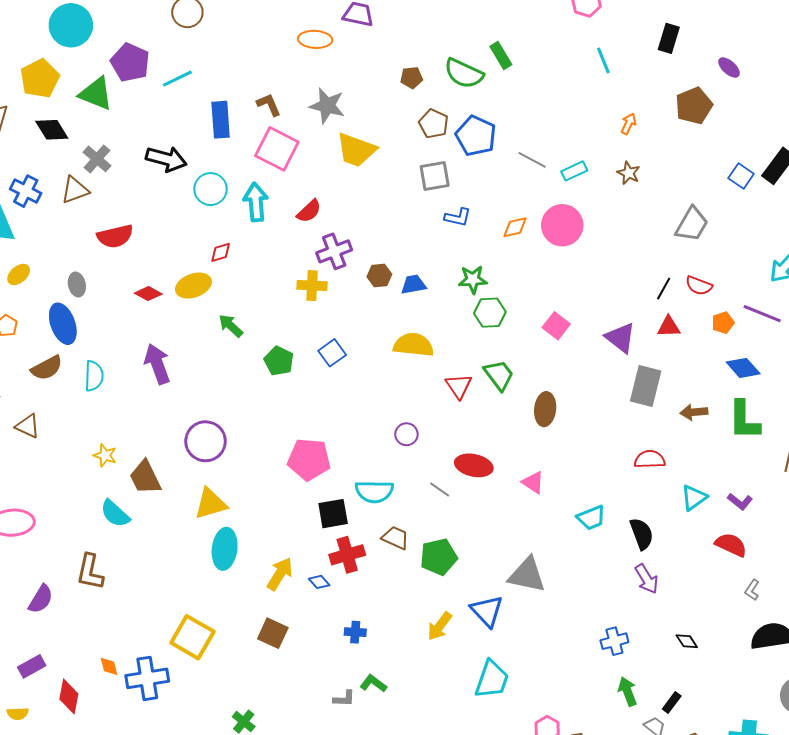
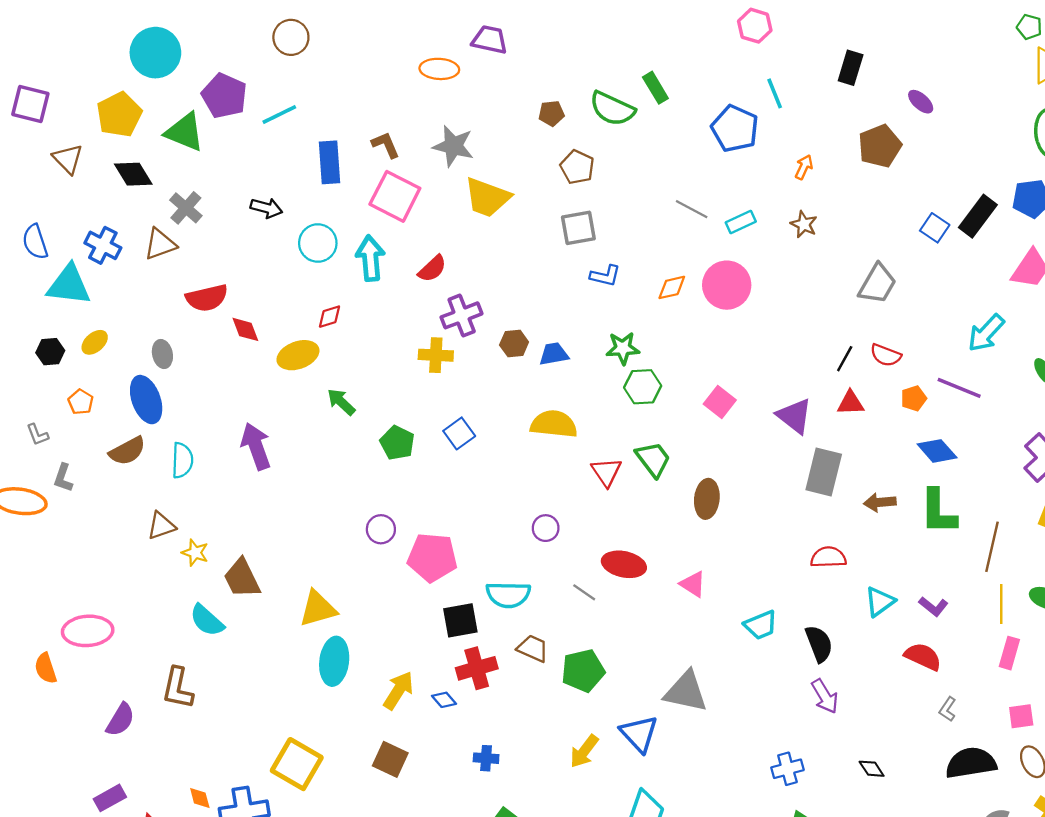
blue pentagon: (476, 136) -> (735, 129), moved
black arrow: (166, 159) -> (266, 208), size x0.7
red diamond: (148, 294) -> (245, 329), moved, turned 40
brown triangle: (28, 426) -> (161, 526), moved, turned -44
purple circle: (206, 441) -> (381, 529), moved, size x0.6

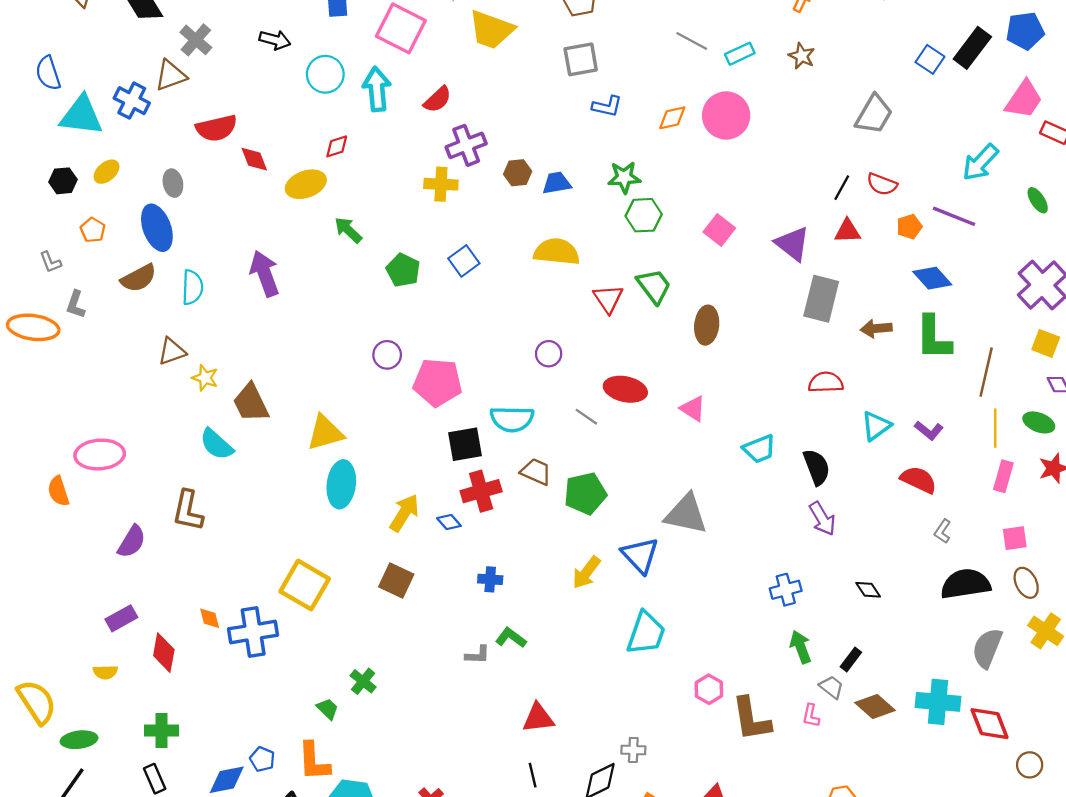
blue cross: (103, 245) -> (132, 101), moved

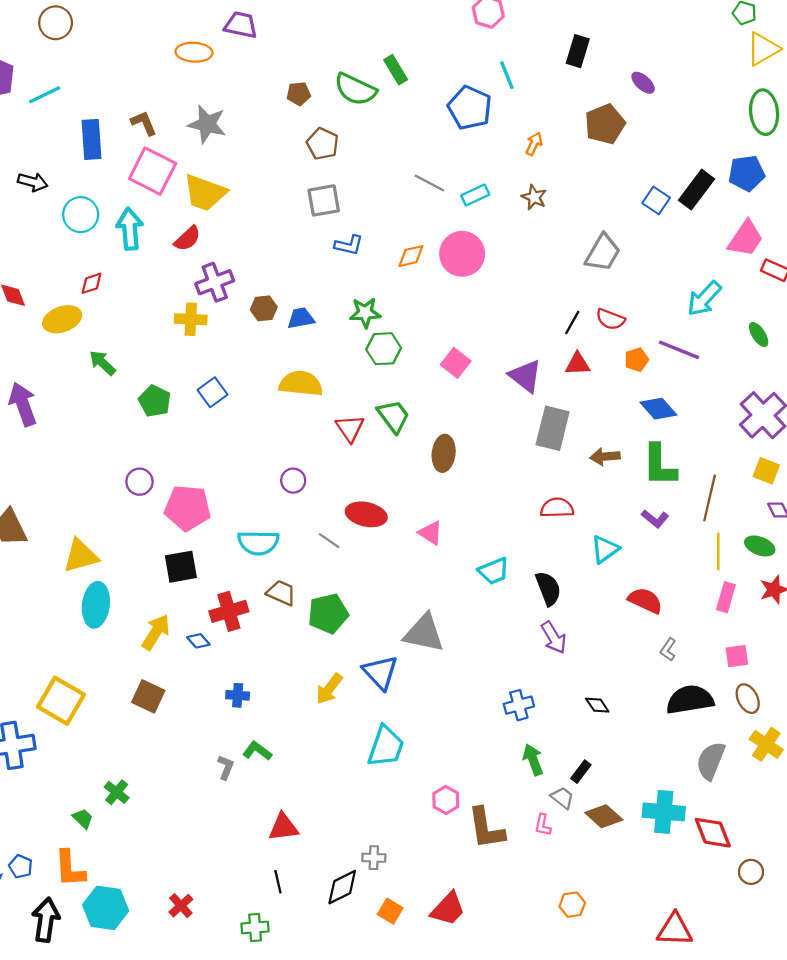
yellow trapezoid: (491, 30) -> (205, 193), moved
purple L-shape: (929, 430) -> (655, 519), moved
black square: (465, 444) -> (181, 567), moved
gray L-shape: (478, 655) -> (226, 767), turned -70

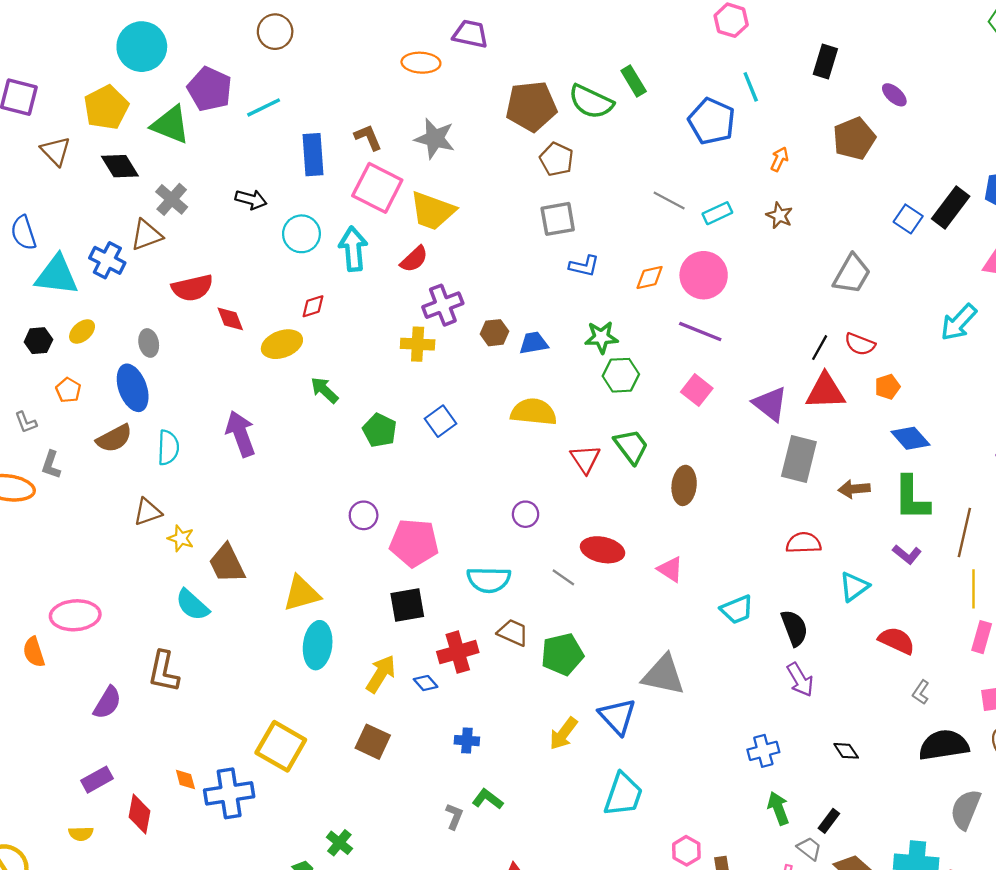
brown pentagon: (299, 94) -> (531, 106), size x2.0
purple line: (679, 350) -> (700, 332), moved
red triangle: (578, 364) -> (825, 391), size x1.5

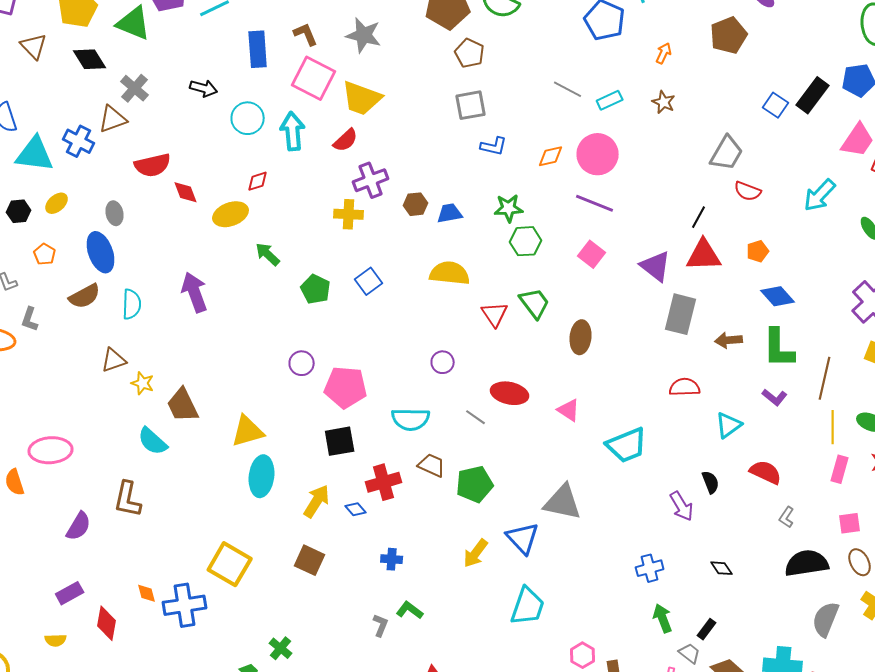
red semicircle: (860, 344) -> (748, 191), moved
cyan trapezoid: (737, 610) -> (627, 445), size x1.4
black semicircle: (794, 628) -> (711, 482), moved, size x0.7

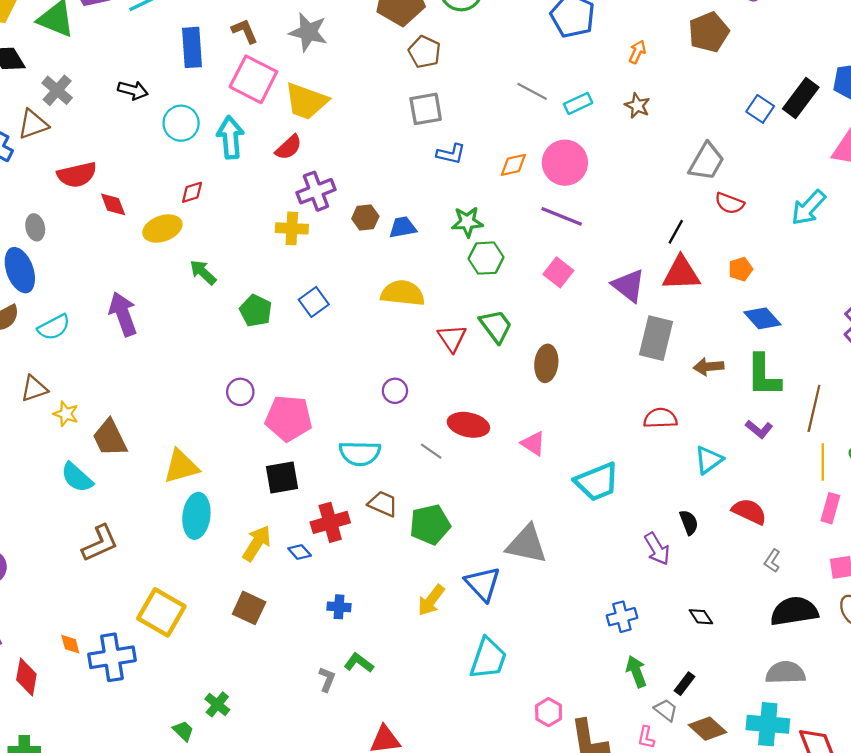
cyan semicircle: (132, 304) -> (54, 327), turned 60
brown L-shape: (128, 499) -> (100, 543), moved, turned -126
gray semicircle: (826, 619) -> (785, 673), moved, turned 66

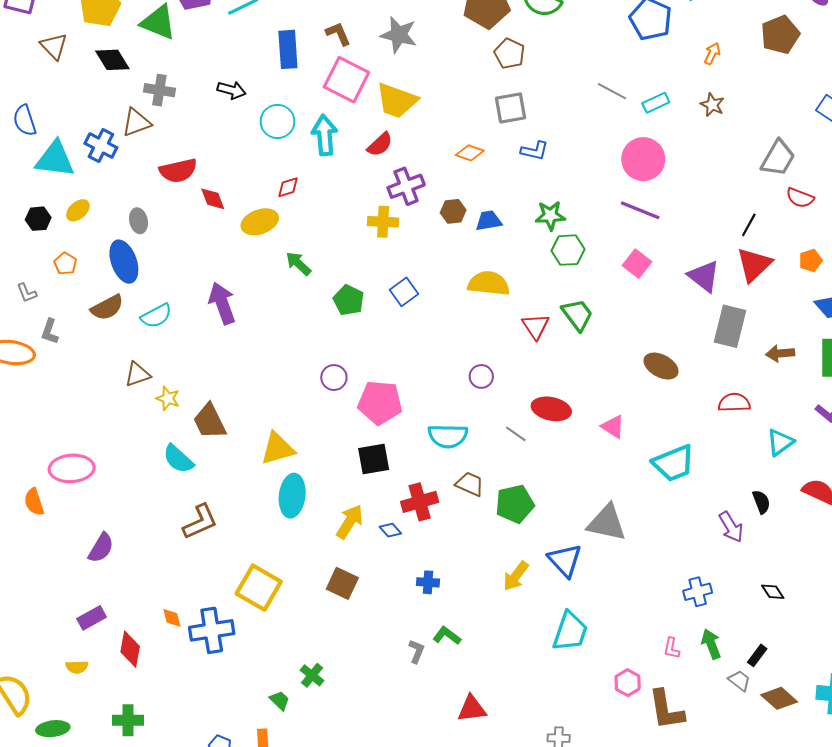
gray cross: (57, 90) -> (159, 90), turned -32
orange diamond: (513, 165) -> (470, 153), moved, turned 32
red triangle: (681, 273) -> (754, 265), turned -42
brown ellipse: (546, 363) -> (661, 366), moved, turned -68
pink L-shape: (646, 737) -> (671, 648), moved

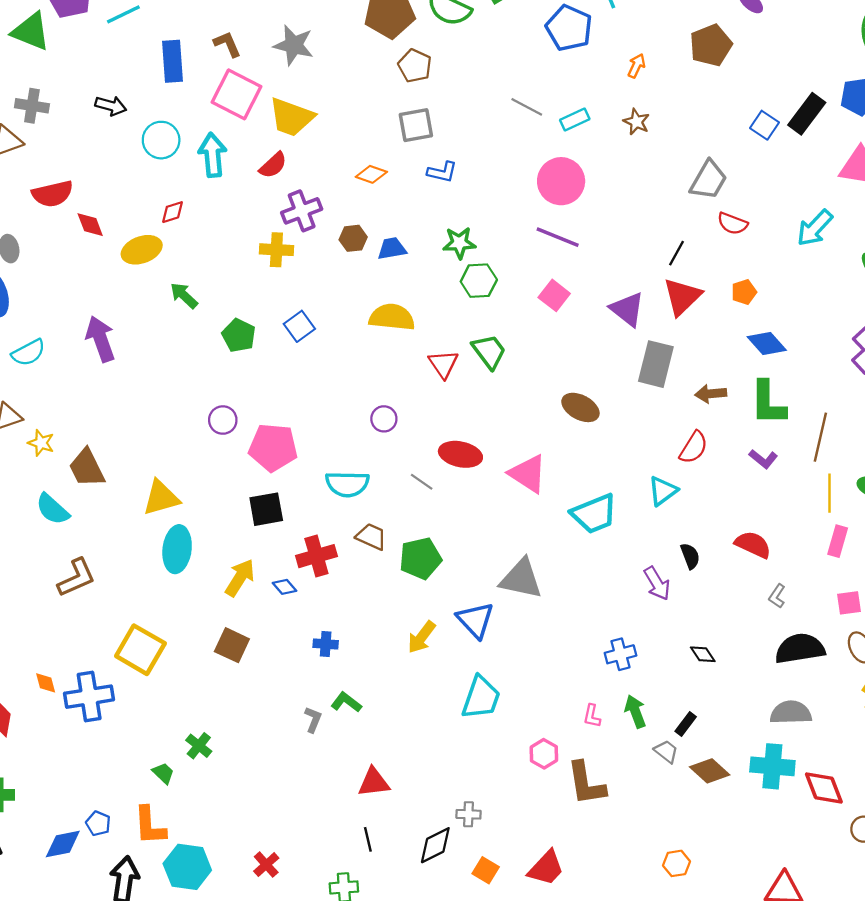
red semicircle: (734, 403) -> (694, 447), moved, turned 124
pink triangle: (613, 427) -> (528, 474), size x1.5
cyan triangle: (780, 442) -> (663, 491), moved

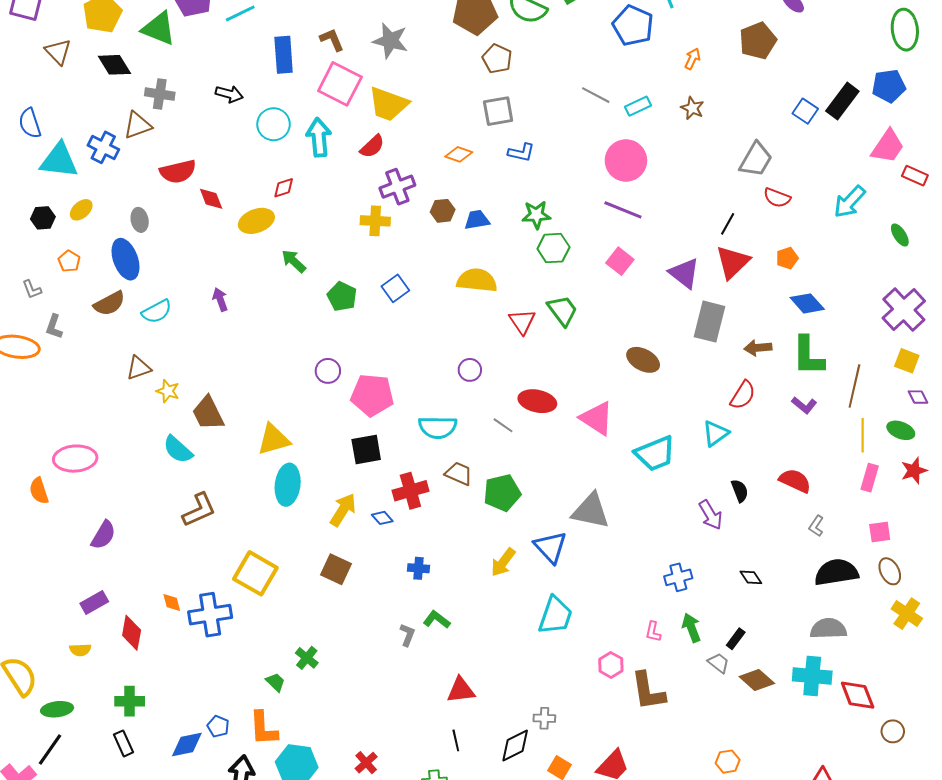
purple arrow: (100, 339) -> (220, 299), size x0.6

